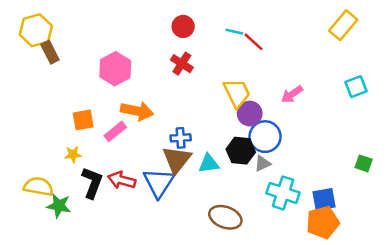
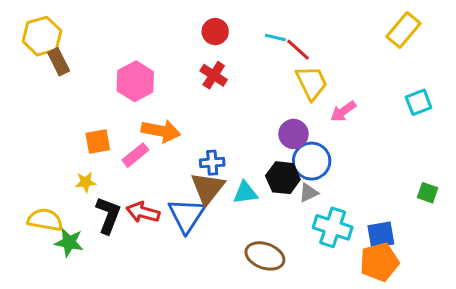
yellow trapezoid: (237, 93) -> (312, 83), moved

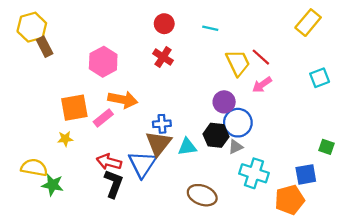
red line: (298, 50) -> (261, 57), moved
orange square: (98, 141) -> (74, 108), size x1.4
black L-shape: (108, 215) -> (114, 184), moved
blue square: (381, 235) -> (306, 174), moved

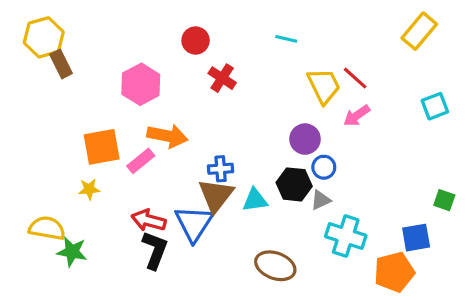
red circle: (164, 24) -> (196, 40), moved
blue circle: (238, 123) -> (324, 167), size x0.6

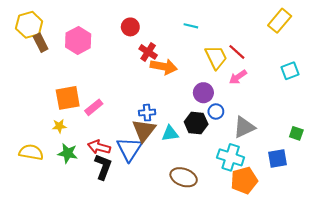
pink hexagon: (141, 84) -> (78, 40), moved
orange arrow: (167, 136) -> (164, 67), moved
gray triangle: (321, 200) -> (244, 127), moved, size x1.6
green star: (72, 252) -> (68, 153), moved
orange pentagon: (394, 272) -> (244, 180), moved

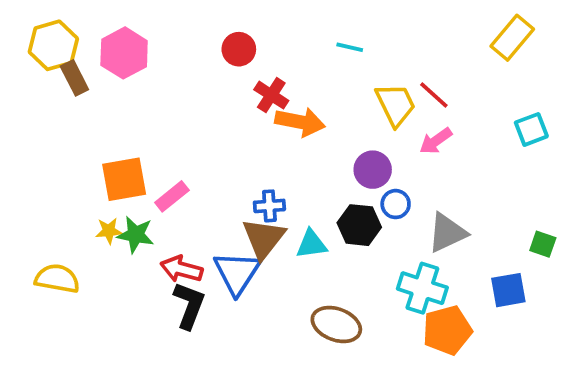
pink hexagon: (78, 40) -> (124, 53), moved
green star: (68, 153) -> (136, 235), moved

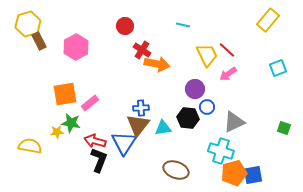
pink hexagon: (124, 53) -> (76, 47), moved
yellow star: (109, 231) -> (57, 132), moved
blue square: (508, 290) -> (253, 175), moved

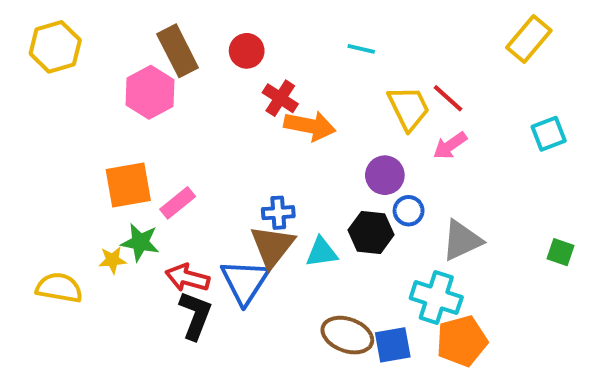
brown rectangle: (39, 41) -> (178, 51), moved, size x1.4
blue square: (253, 175) -> (393, 345), moved

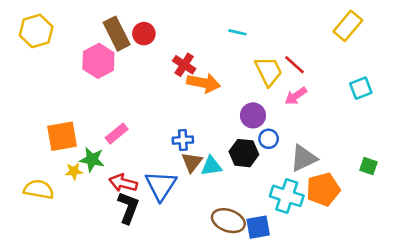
red circle: (247, 51) -> (144, 34), moved
orange square: (128, 185) -> (62, 136), moved
brown triangle: (272, 246) -> (192, 162), moved, size x0.7
orange pentagon: (462, 341) -> (323, 189), moved

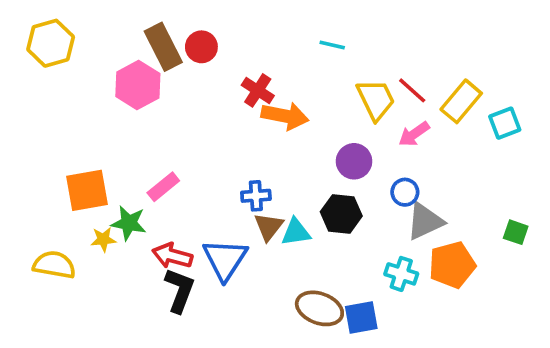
yellow rectangle: (348, 26) -> (461, 101), moved
blue circle: (269, 139) -> (405, 192), moved
cyan cross: (287, 196) -> (401, 274), size x0.7

